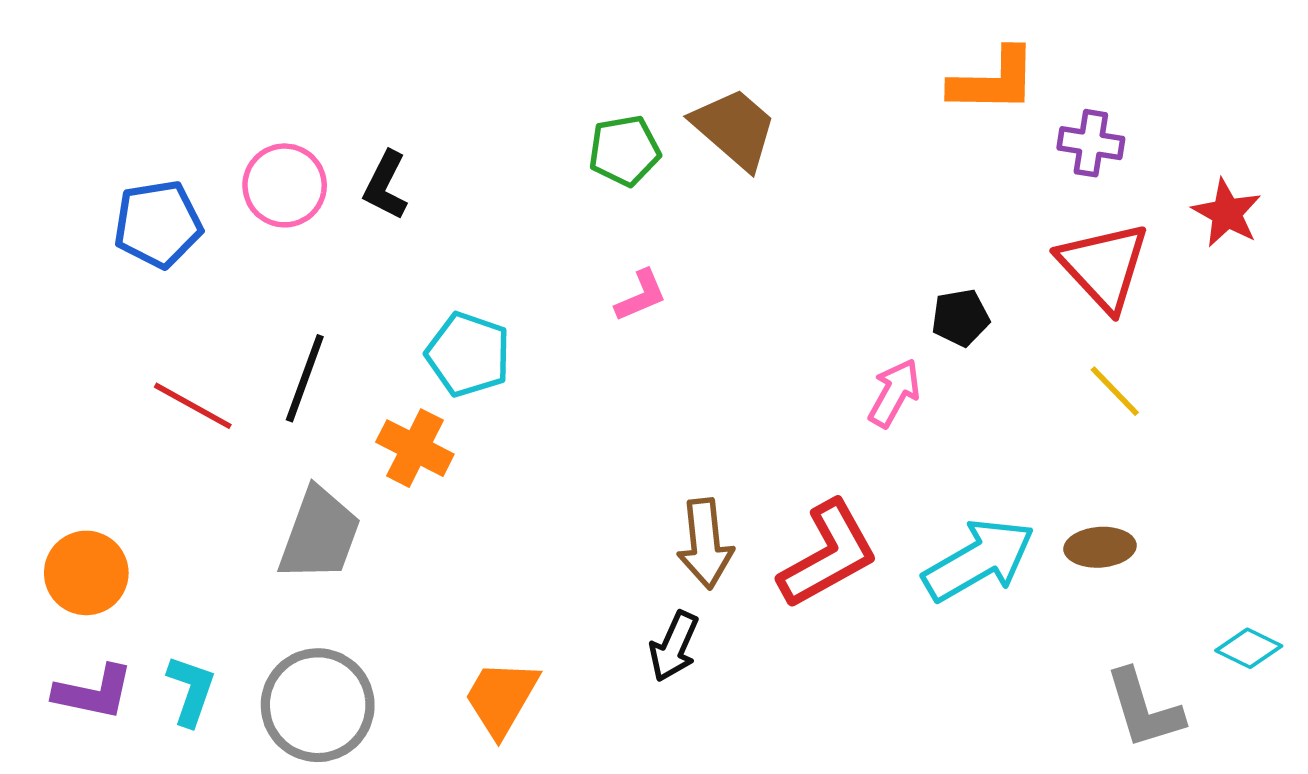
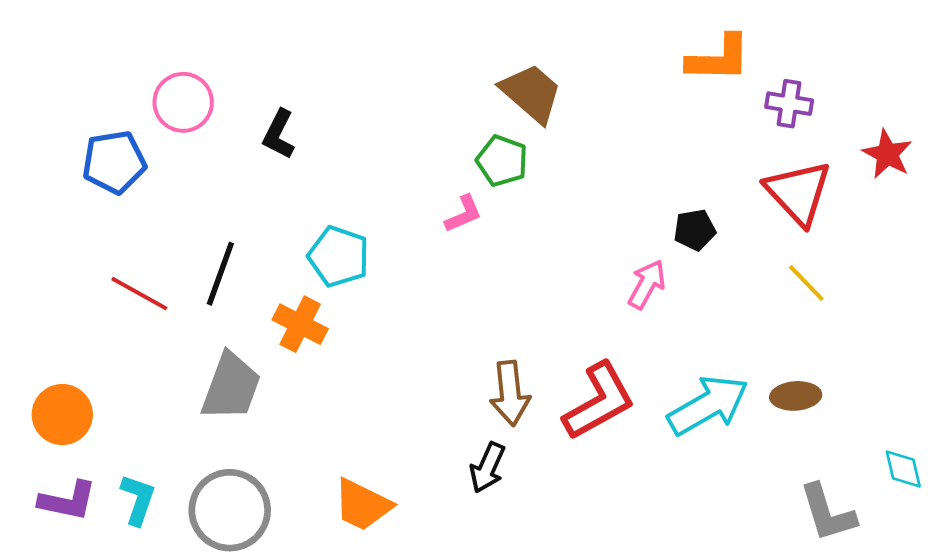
green pentagon: (624, 151) -> (502, 161), moved, turned 30
pink circle: (285, 185) -> (183, 102), moved
cyan diamond: (1249, 648) -> (903, 469), turned 51
orange trapezoid: (501, 698) -> (363, 505), turned -94

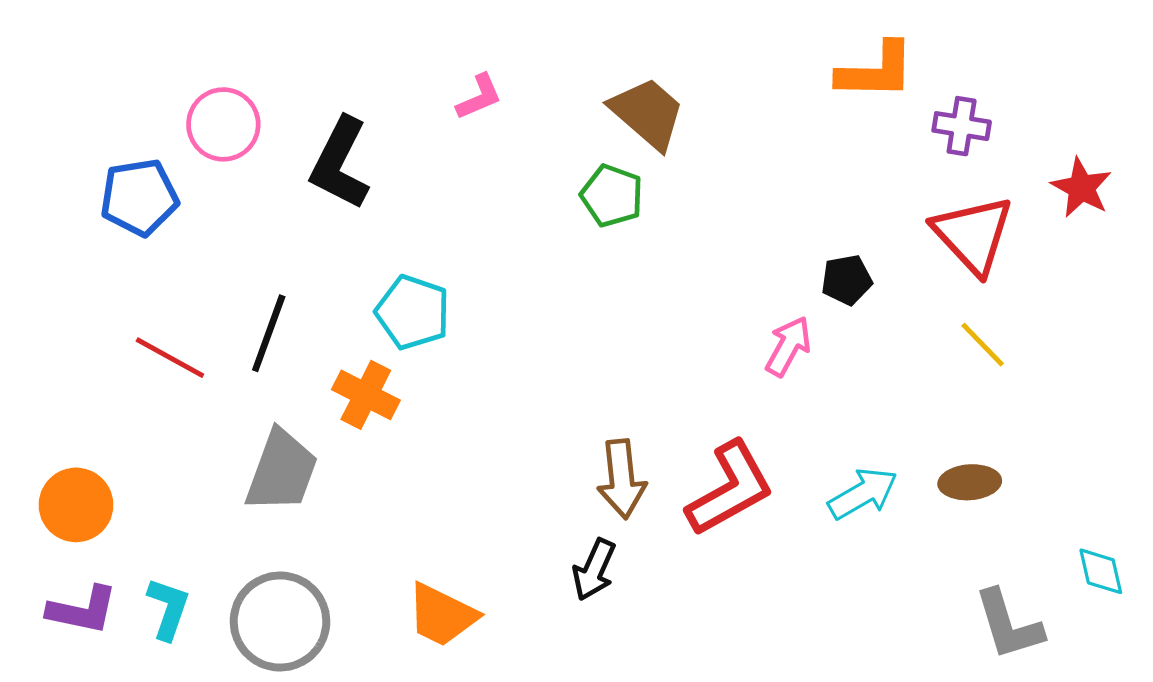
black L-shape: (279, 134) -> (340, 163), size x1.5
pink L-shape: (464, 214) -> (479, 97), moved
cyan arrow: (708, 405) -> (863, 494), size x0.7

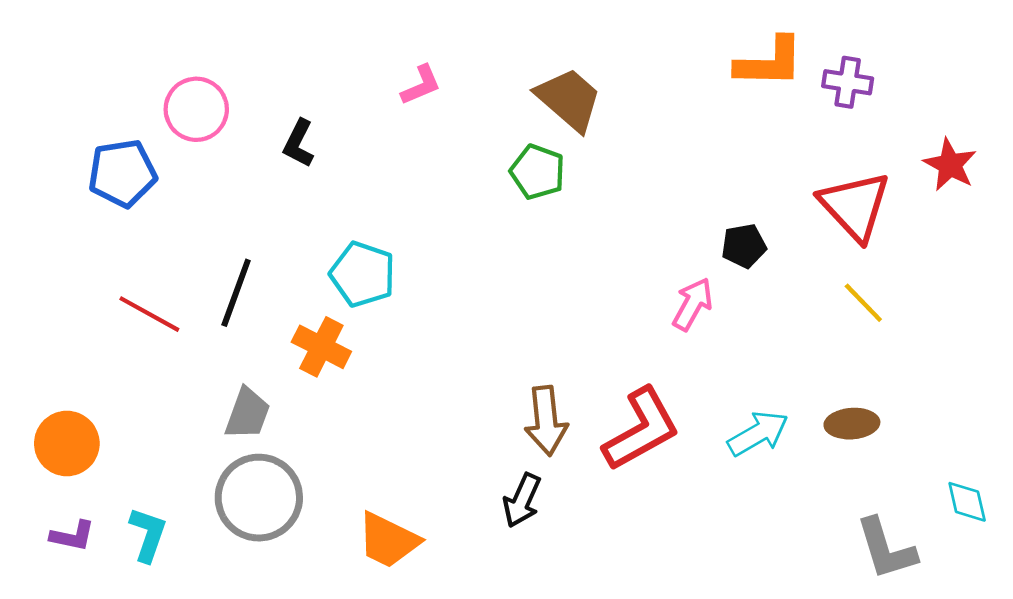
purple cross: (962, 126) -> (848, 82), moved
black L-shape: (340, 163) -> (299, 143), size x0.6
gray trapezoid: (282, 471) -> (247, 414), size x0.7
purple L-shape: (82, 610) -> (73, 536), size x0.7
gray circle: (280, 621) -> (259, 498), moved

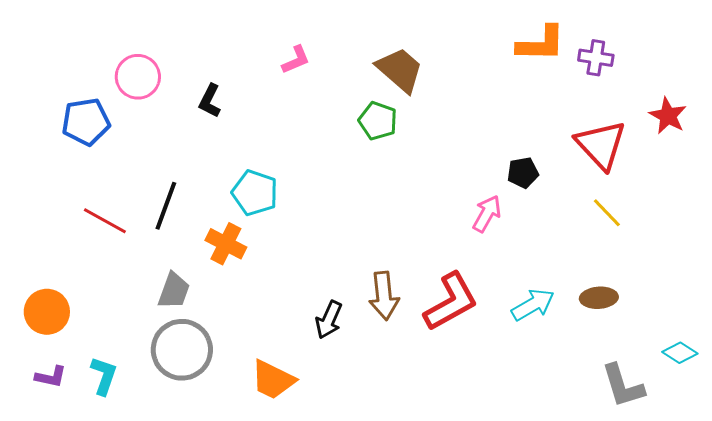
black arrow: (522, 500) -> (329, 320), moved
cyan diamond: (967, 502) -> (680, 353), turned -44

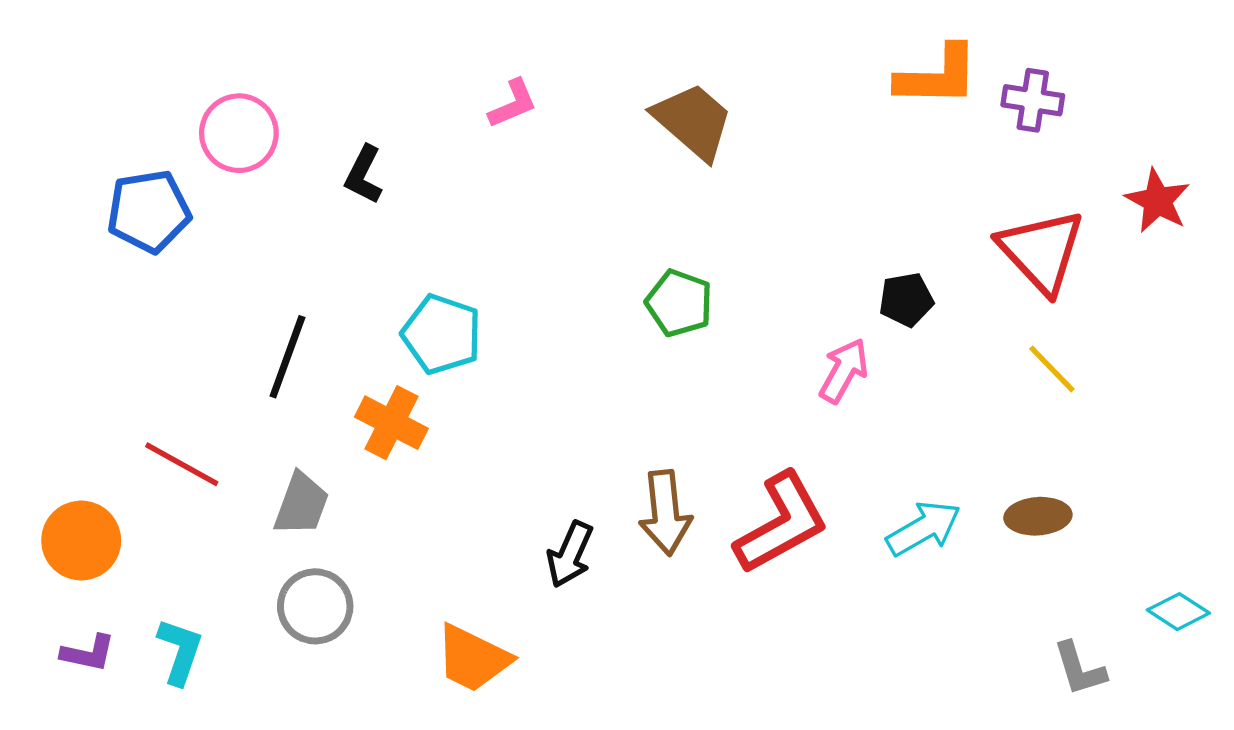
green pentagon: (378, 121) -> (679, 303), moved
red line: (105, 221) -> (182, 464), moved
gray circle: (182, 350) -> (315, 606), size x0.7
gray L-shape: (623, 386) -> (1080, 669), size x0.7

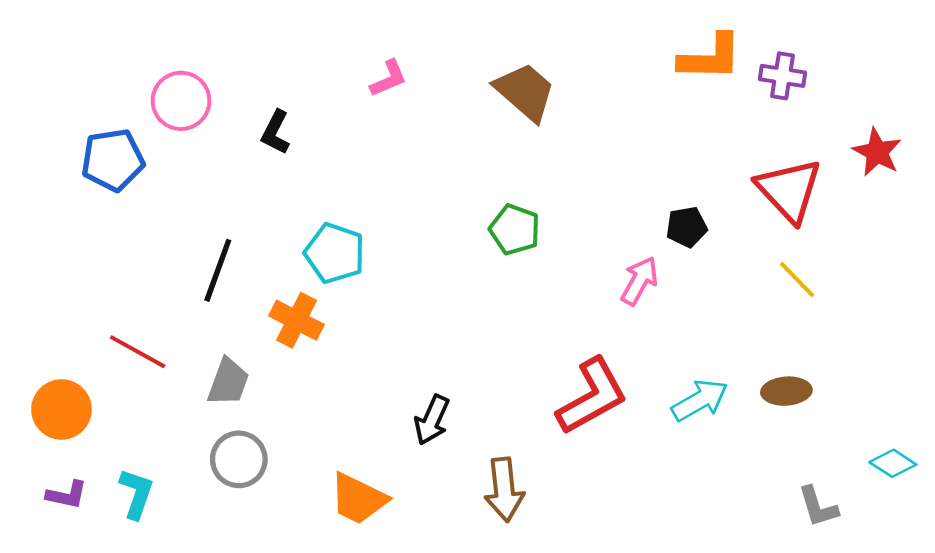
brown arrow: (665, 513) -> (504, 490), moved

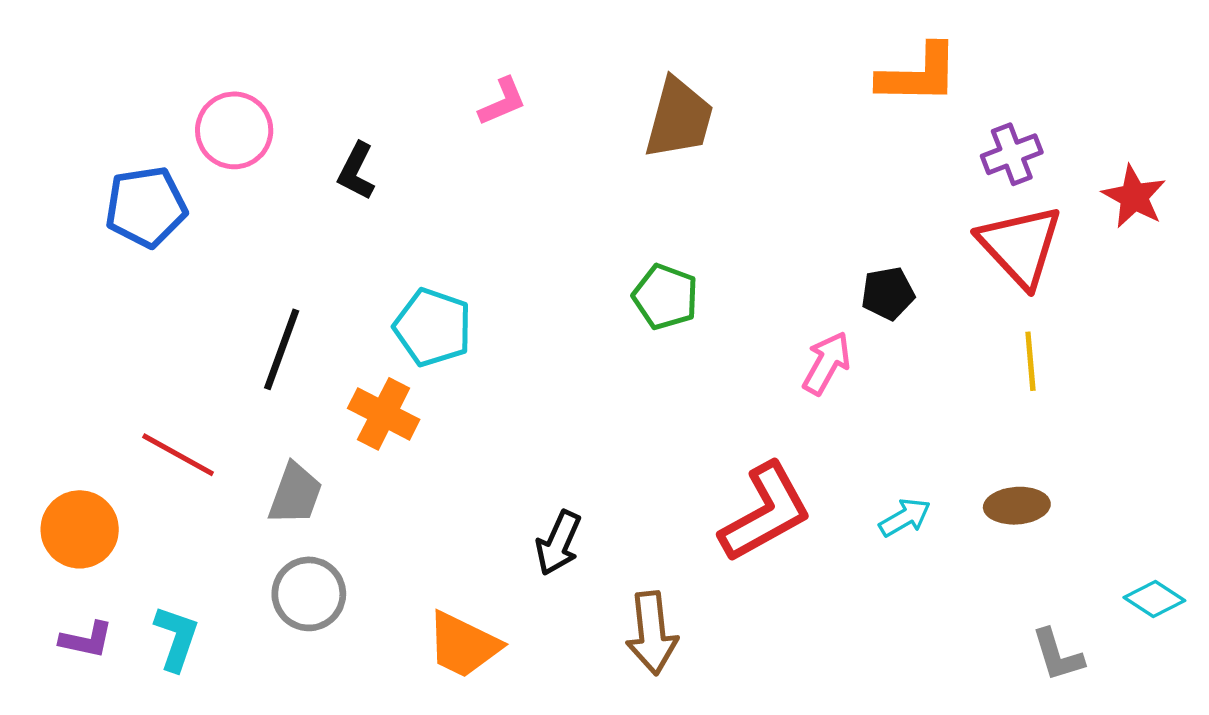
purple cross: (783, 76) -> (1012, 154), moved, turned -30
brown trapezoid: (525, 92) -> (679, 119), turned 64
yellow line: (797, 279) -> (1030, 361), turned 39
cyan arrow: (700, 400) -> (905, 518), size x0.7

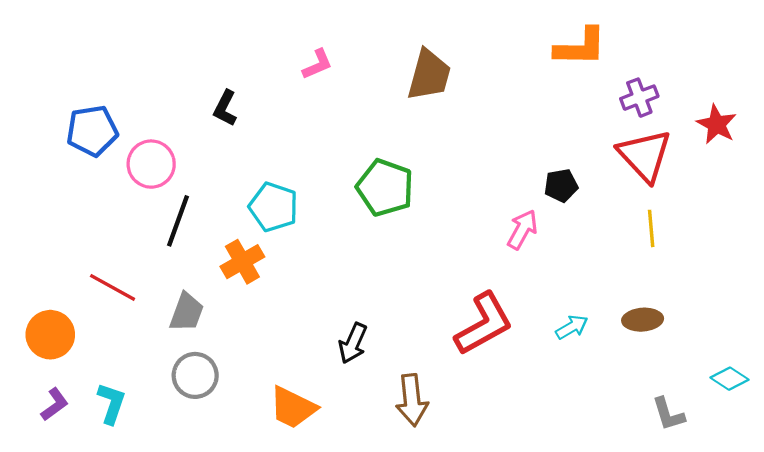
pink circle: (234, 130) -> (151, 164), moved
green pentagon: (665, 297) -> (385, 188), moved, size x1.4
orange cross: (384, 414) -> (242, 262), turned 33
purple L-shape: (86, 640) -> (55, 404), turned -48

